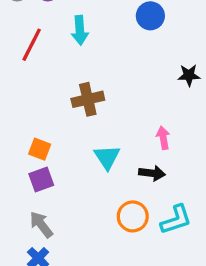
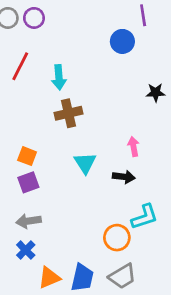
cyan arrow: (80, 30) -> (59, 77), moved
orange circle: (133, 216) -> (117, 238), moved
gray arrow: (41, 224) -> (28, 221), turned -60

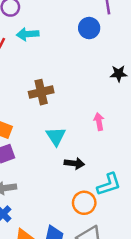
cyan arrow: (59, 77) -> (28, 34), moved, turned 90
black arrow: (124, 177) -> (74, 163), moved

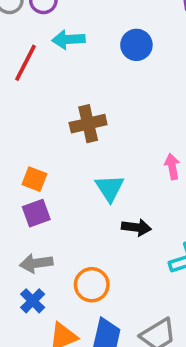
blue circle: (89, 28) -> (136, 45), moved
orange circle: (84, 203) -> (92, 285), moved

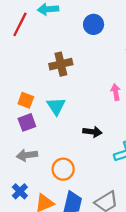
blue circle: (136, 45) -> (94, 24), moved
cyan triangle: (110, 188) -> (56, 106), moved
blue cross: (33, 301) -> (20, 191), moved

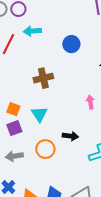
orange circle: (63, 169) -> (45, 149), moved

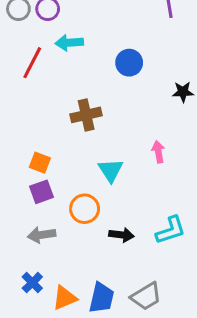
cyan triangle: (39, 114) -> (111, 170), moved
black arrow: (70, 136) -> (121, 235), moved
orange circle: (45, 149) -> (85, 209), moved

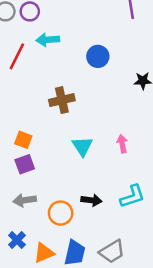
pink arrow: (158, 152) -> (122, 144), moved
orange circle: (85, 209) -> (61, 213), moved

